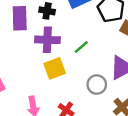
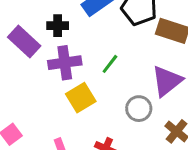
purple rectangle: (20, 18) -> (24, 42), turned -35

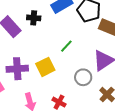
purple cross: (65, 63) -> (17, 69), moved

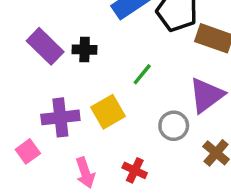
black cross: (34, 18) -> (85, 50), moved

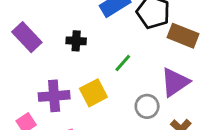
purple rectangle: (45, 46) -> (27, 37), moved

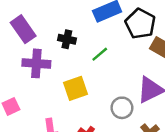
green line: (123, 63) -> (100, 54), moved
purple cross: (54, 96) -> (36, 63), moved

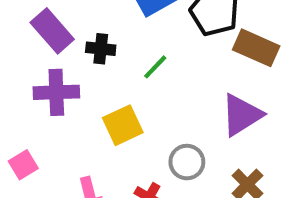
purple rectangle: (23, 29) -> (52, 31), moved
gray circle: (122, 108) -> (187, 162), moved

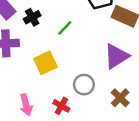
black cross: (101, 49) -> (32, 17), turned -35

